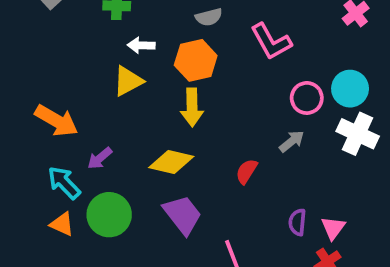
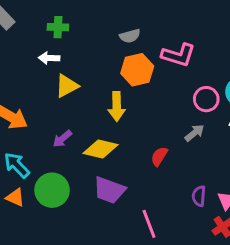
pink L-shape: (271, 42) -> (178, 55), turned -44
white arrow: (141, 45) -> (49, 58), moved
orange hexagon: (196, 60) -> (137, 70), moved
purple arrow: (100, 158) -> (62, 139), moved
purple trapezoid: (183, 215) -> (109, 190), turned 148

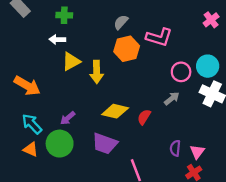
gray semicircle: (130, 36) -> (121, 22), turned 147
yellow arrow: (117, 106) -> (97, 72), moved
purple arrow: (62, 139) -> (68, 118), moved
yellow diamond: (101, 149) -> (115, 111), moved

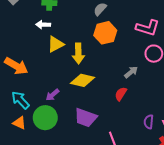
pink L-shape: (159, 37) -> (148, 28), moved
gray arrow: (172, 98) -> (131, 72), moved
yellow diamond: (115, 111) -> (82, 80), moved

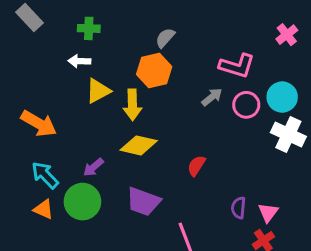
orange hexagon: (105, 33) -> (154, 71), moved
gray arrow: (131, 72) -> (212, 97), moved

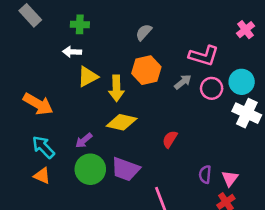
orange hexagon: (154, 71) -> (146, 70), moved
green circle: (82, 202) -> (90, 169), moved

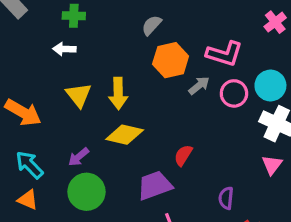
orange hexagon: (146, 70) -> (171, 60), moved
yellow triangle: (88, 77) -> (79, 95), moved, turned -40
purple trapezoid: (125, 169) -> (155, 185), moved, turned 140
pink triangle: (230, 178) -> (272, 165), moved

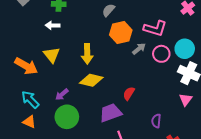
yellow triangle: (79, 95) -> (52, 55), moved

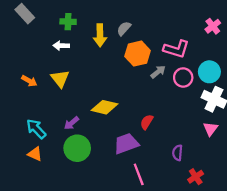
yellow arrow: (87, 54) -> (100, 35), moved
orange arrow: (26, 66) -> (29, 81), moved, size x0.6

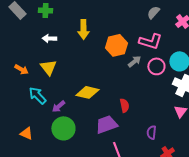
green cross: (68, 22) -> (45, 10), moved
gray semicircle: (124, 28) -> (153, 12), moved
red semicircle: (147, 122) -> (124, 105), turned 136
cyan arrow: (36, 129) -> (37, 95), moved

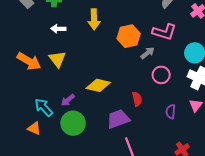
pink circle: (156, 66) -> (161, 75), moved
orange arrow: (21, 69) -> (29, 61), size x1.6
cyan arrow: (37, 95) -> (44, 107), moved
purple semicircle: (151, 132) -> (171, 112), moved

